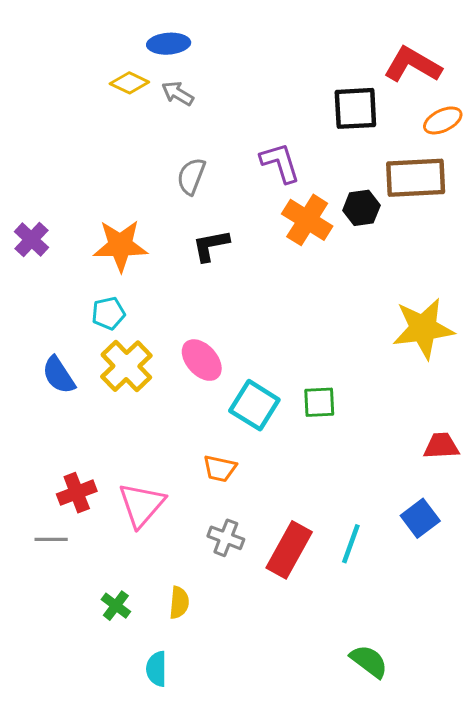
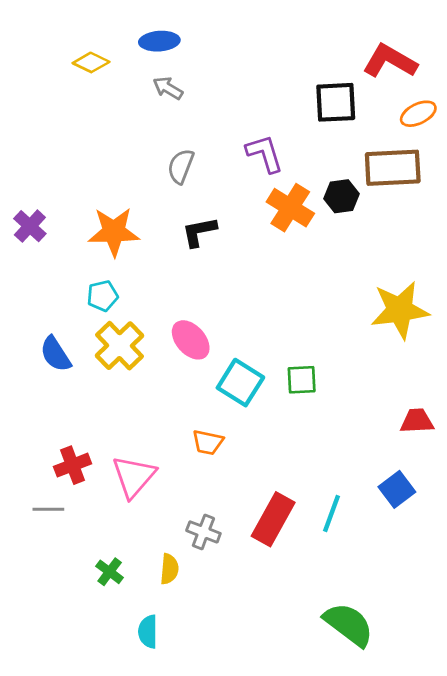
yellow diamond: (129, 83) -> (91, 62), moved
gray cross: (226, 538) -> (203, 532), moved
green semicircle: (369, 661) -> (349, 624), size x1.4

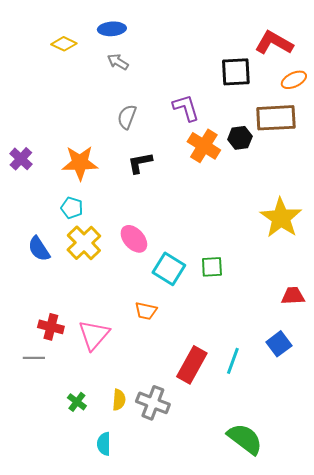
cyan pentagon: (102, 296) -> (72, 208), turned 30
yellow star: (400, 310) -> (281, 218), turned -30
red cross: (73, 465) -> (51, 327), turned 35
gray cross: (203, 532) -> (153, 403), moved, size x1.4

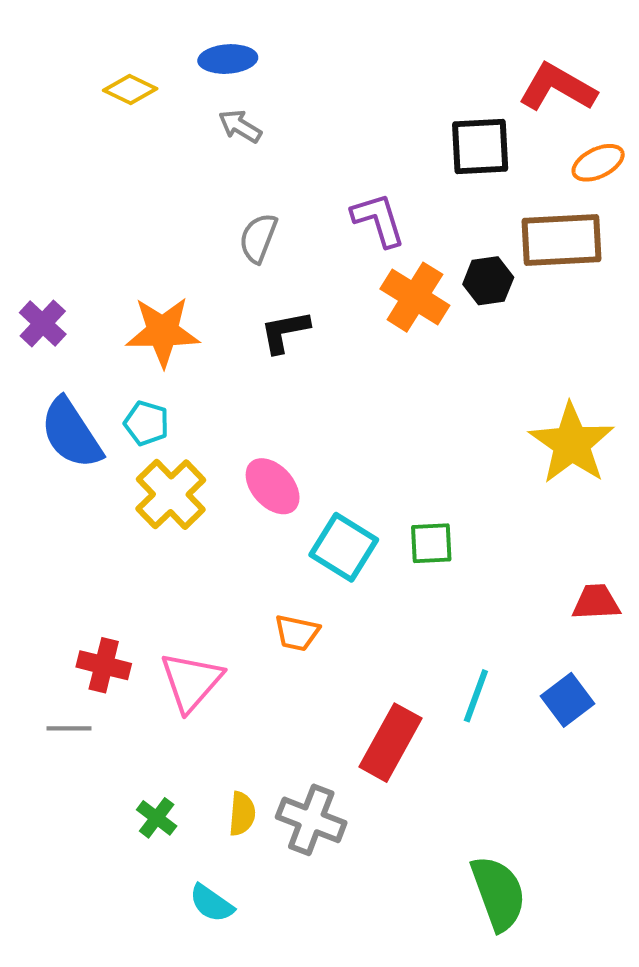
blue semicircle: (39, 249) -> (71, 433), moved, size x1.4
cyan line: (233, 361) -> (476, 696), moved
green semicircle: (245, 439) -> (498, 893), turned 33
cyan semicircle: (104, 444) -> (212, 903), turned -55

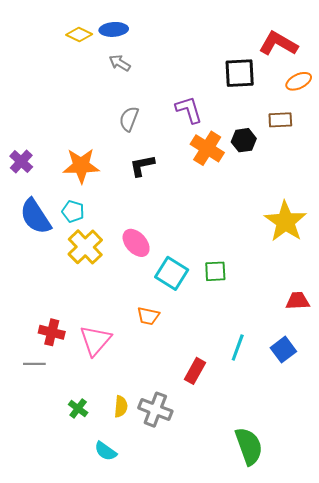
yellow diamond: (130, 90) -> (79, 35), moved
brown rectangle: (561, 240) -> (280, 120), size x0.6
red rectangle: (391, 743) -> (195, 371), size x0.7

